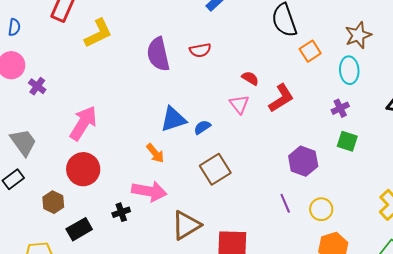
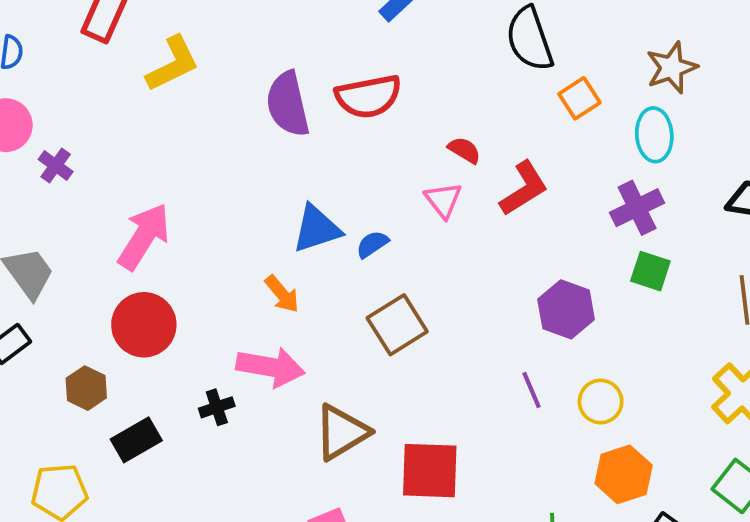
red semicircle: (200, 50) -> (368, 96), size x1.6
purple cross: (340, 108) -> (637, 208), size x1.5

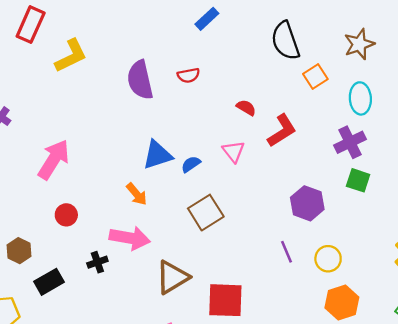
brown star: (672, 68) -> (359, 44), moved
red semicircle: (368, 96) -> (189, 75), size x0.6
pink triangle: (443, 200) -> (234, 151), moved
red circle: (144, 325) -> (66, 215), moved, size x0.6

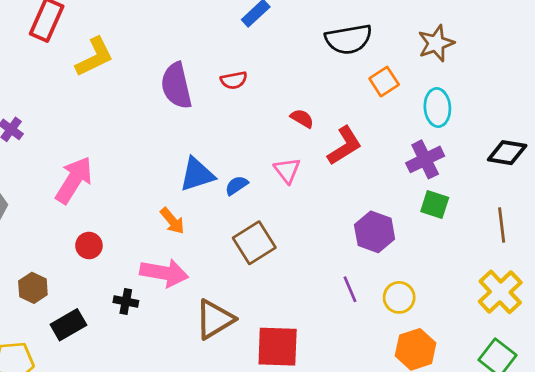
black semicircle: (285, 41) -> (349, 39), turned -81
black cross: (97, 262) -> (126, 302), turned 30

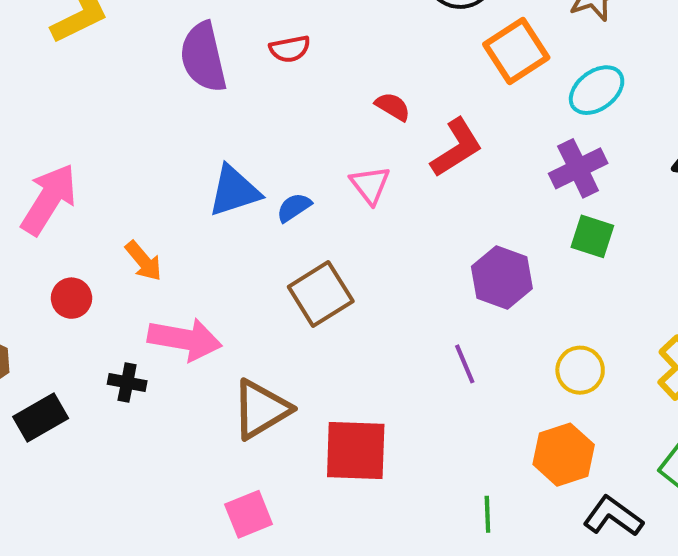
orange square: (384, 82) -> (516, 51), size x1.4
cyan ellipse: (437, 108) -> (597, 90), turned 57
orange arrow: (172, 221) -> (144, 261), moved
yellow circle: (399, 297) -> (580, 370), moved

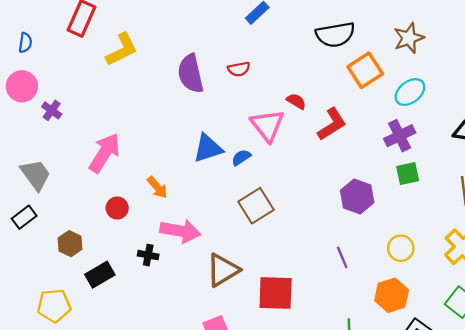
pink triangle: (370, 185) -> (268, 125), moved, size x1.5
green square: (592, 236) -> (408, 174), turned -30
purple line: (465, 364) -> (342, 257), moved

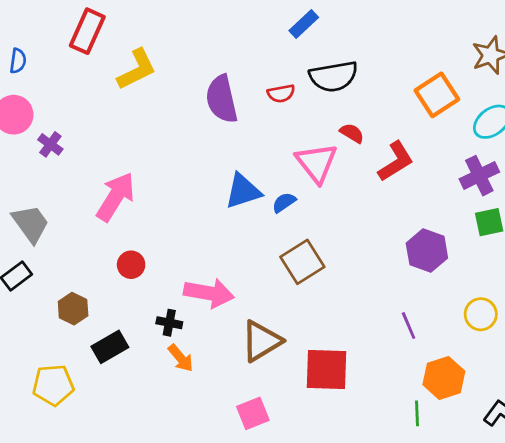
black semicircle: (335, 35) -> (334, 76), moved
orange arrow: (157, 187) -> (181, 358), moved
orange hexagon: (392, 295) -> (444, 378), moved

